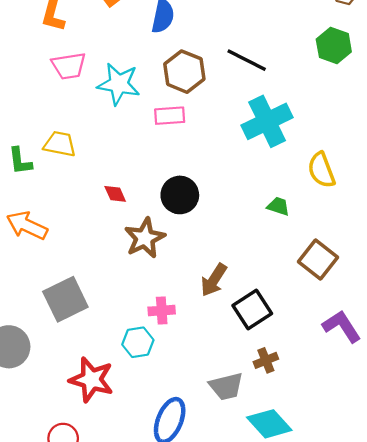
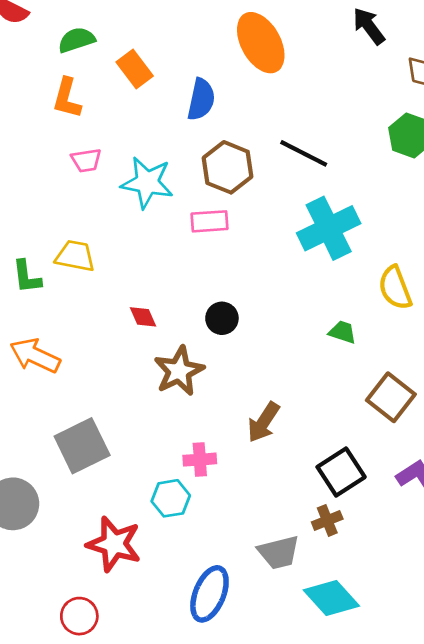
pink trapezoid: (69, 66) -> (86, 160), size x0.7
black circle: (180, 195) -> (222, 318), size x0.7
black square: (252, 309) -> (341, 472), moved

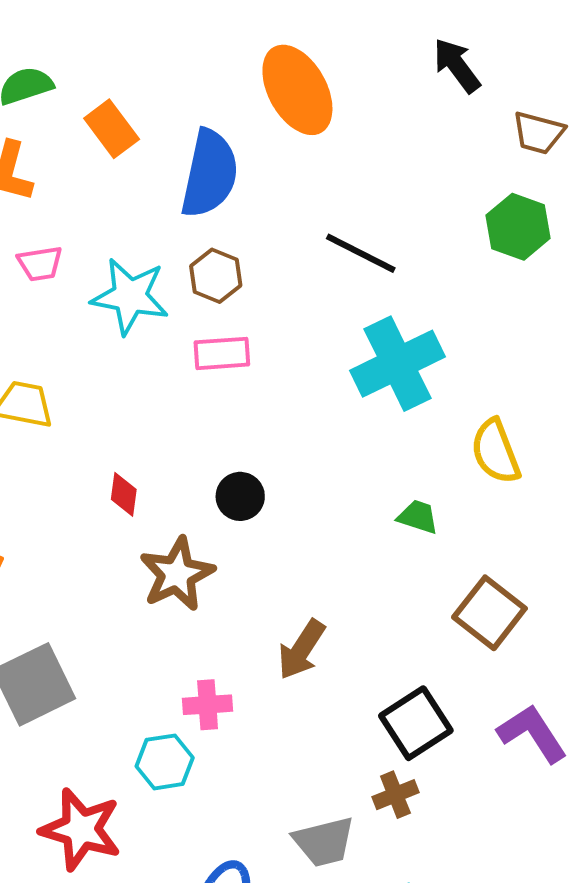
blue semicircle: (201, 99) -> (210, 174), size x1.4
brown hexagon: (227, 167) -> (216, 276), moved, size x0.7
red diamond: (143, 317) -> (124, 494), turned 32

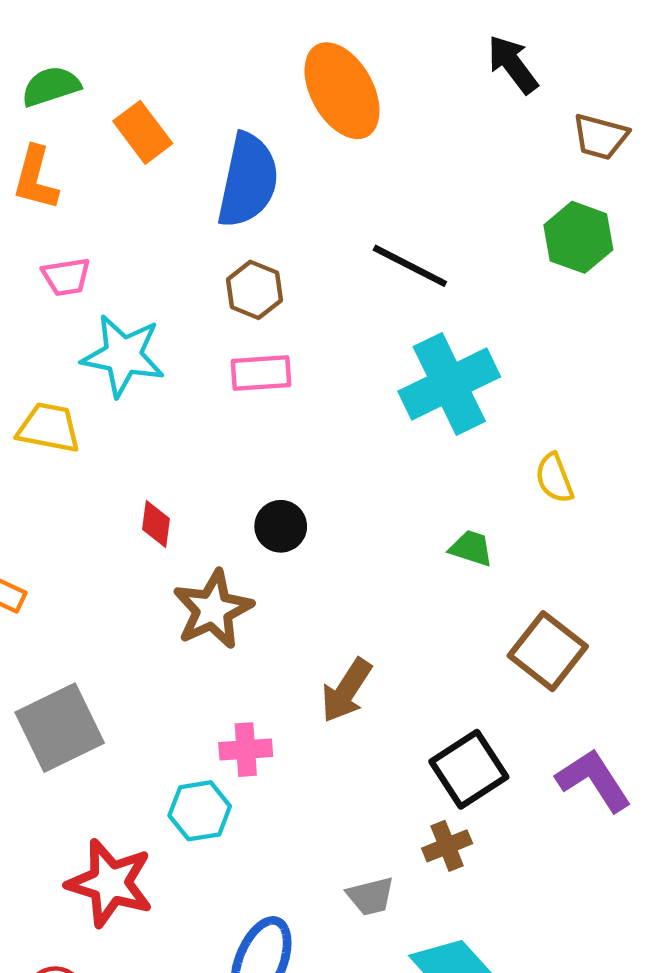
cyan star: (130, 296) -> (123, 356), moved
yellow semicircle: (496, 451) -> (554, 478), size x0.7
gray trapezoid: (324, 842) -> (370, 896), size x0.7

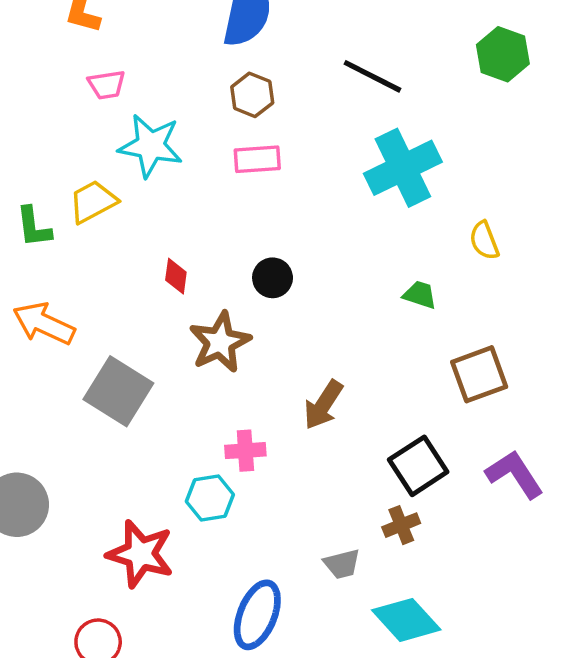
yellow trapezoid: (49, 428) -> (93, 202), turned -39
brown square: (548, 651) -> (479, 374), turned 32
gray square: (60, 728) -> (118, 391), moved, turned -32

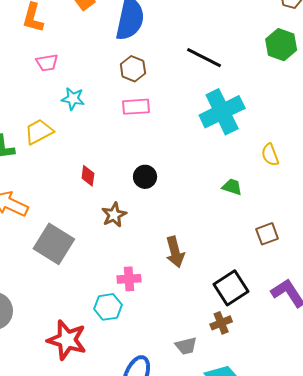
cyan star: (151, 146) -> (73, 99), size x0.6
brown star: (220, 342) -> (114, 215), size x0.7
brown square: (479, 374) -> (267, 234), size x0.7
brown arrow: (323, 405) -> (175, 252), turned -48

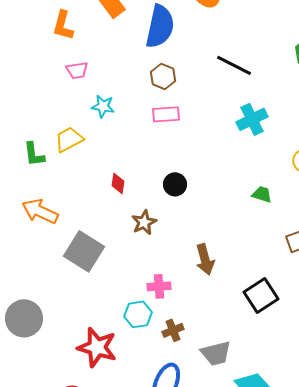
cyan cross: (222, 112) -> (252, 119), size x0.7
brown cross: (221, 323) -> (173, 330), moved
gray trapezoid: (186, 346) -> (216, 353), size x1.4

